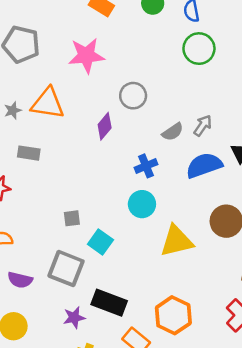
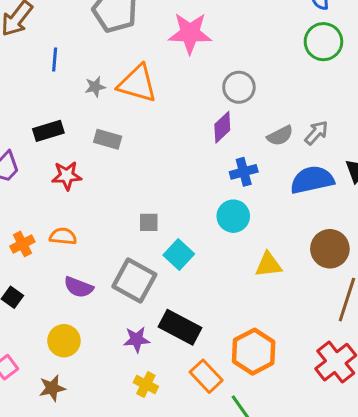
purple diamond: (105, 126) -> (222, 127), moved
yellow triangle: (177, 241) -> (268, 265), size x0.7

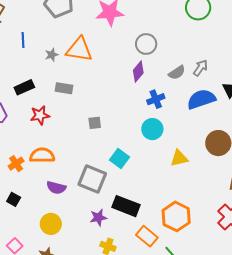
gray square: (149, 222) -> (95, 123), moved
orange semicircle: (63, 236) -> (42, 155), size x1.4

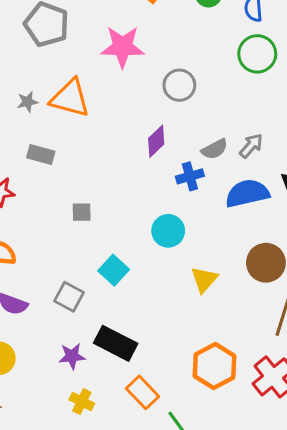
gray circle: (146, 44) -> (179, 85), moved
blue cross: (156, 99) -> (190, 176), moved
yellow triangle: (179, 158) -> (204, 279), turned -42
gray square: (92, 179) -> (69, 297), size x0.7
orange hexagon: (176, 216) -> (214, 366), moved

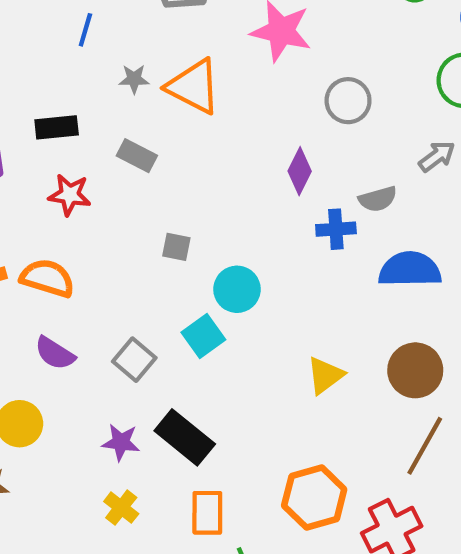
purple diamond: (156, 141) -> (300, 171), turned -32
gray arrow: (251, 146) -> (437, 156), moved
cyan circle: (168, 231) -> (237, 289), moved
orange rectangle: (142, 392) -> (207, 513), turned 32

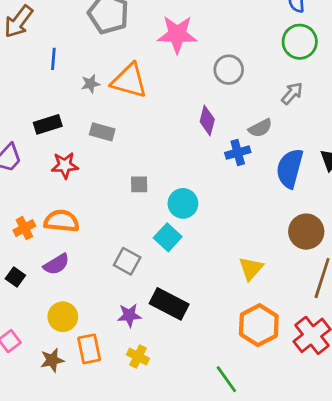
blue semicircle: (410, 269) -> (290, 168), turned -63
purple semicircle: (55, 353) -> (56, 264), moved, turned -52
yellow triangle: (325, 375) -> (251, 269), moved
orange rectangle: (207, 513) -> (89, 349), moved

